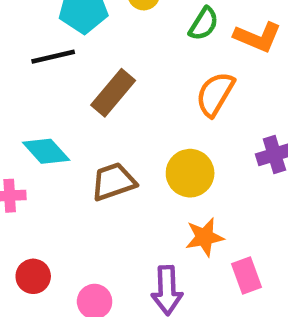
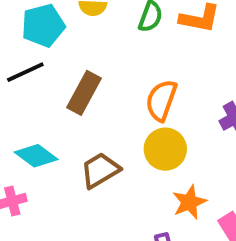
orange semicircle: (215, 94) -> (161, 100), moved

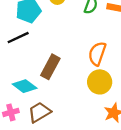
brown rectangle: (84, 93) -> (50, 67), moved
brown trapezoid: (100, 170) -> (39, 112), moved

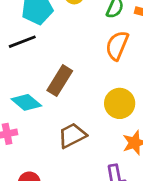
orange semicircle: (97, 54) -> (117, 45), moved
brown trapezoid: (39, 112) -> (72, 135), moved

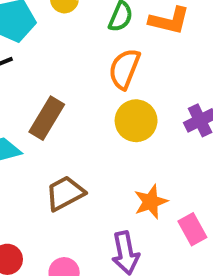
yellow circle: (120, 103) -> (136, 121), moved

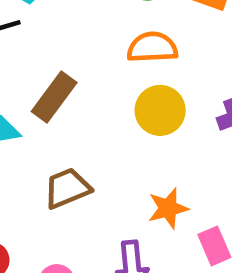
orange semicircle: (124, 69) -> (152, 47), turned 60

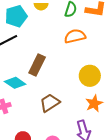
yellow circle: (160, 110) -> (90, 76), moved

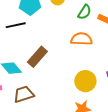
brown trapezoid: (50, 103) -> (24, 94), moved

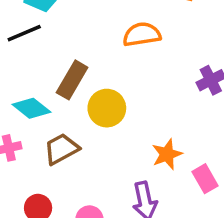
yellow circle: (85, 81) -> (107, 108), moved

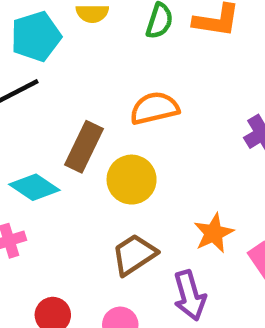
orange semicircle: (142, 34) -> (155, 108), moved
brown trapezoid: (61, 149) -> (134, 255), moved

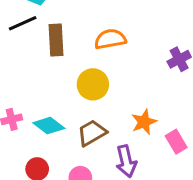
brown rectangle: (84, 147) -> (56, 40), moved, turned -32
cyan diamond: (34, 187) -> (49, 126), moved

